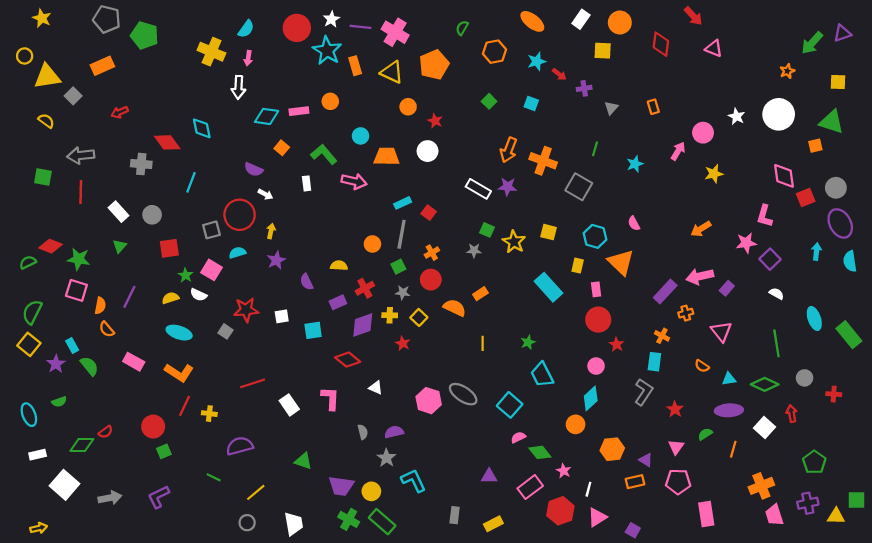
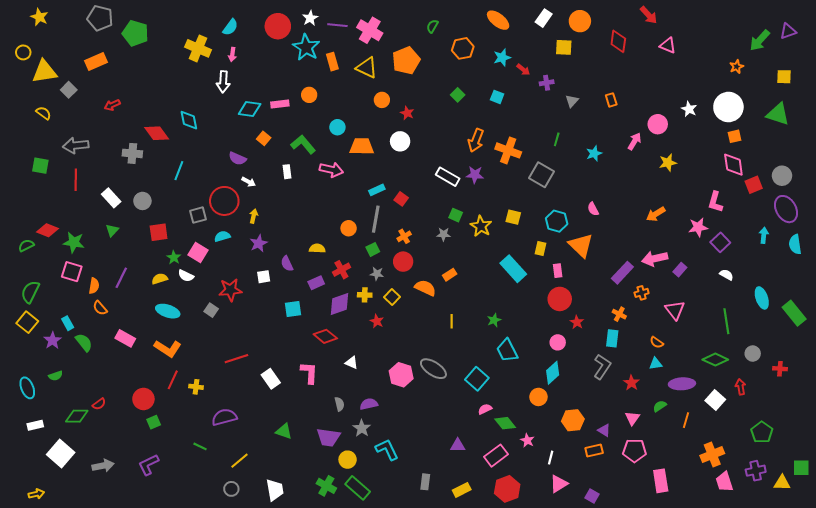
orange square: (815, 146) -> (734, 136), moved
white square: (282, 316) -> (264, 277), moved
cyan triangle: (729, 379) -> (656, 364), moved
purple trapezoid: (341, 486) -> (328, 437), moved
red hexagon: (560, 511) -> (507, 489), moved

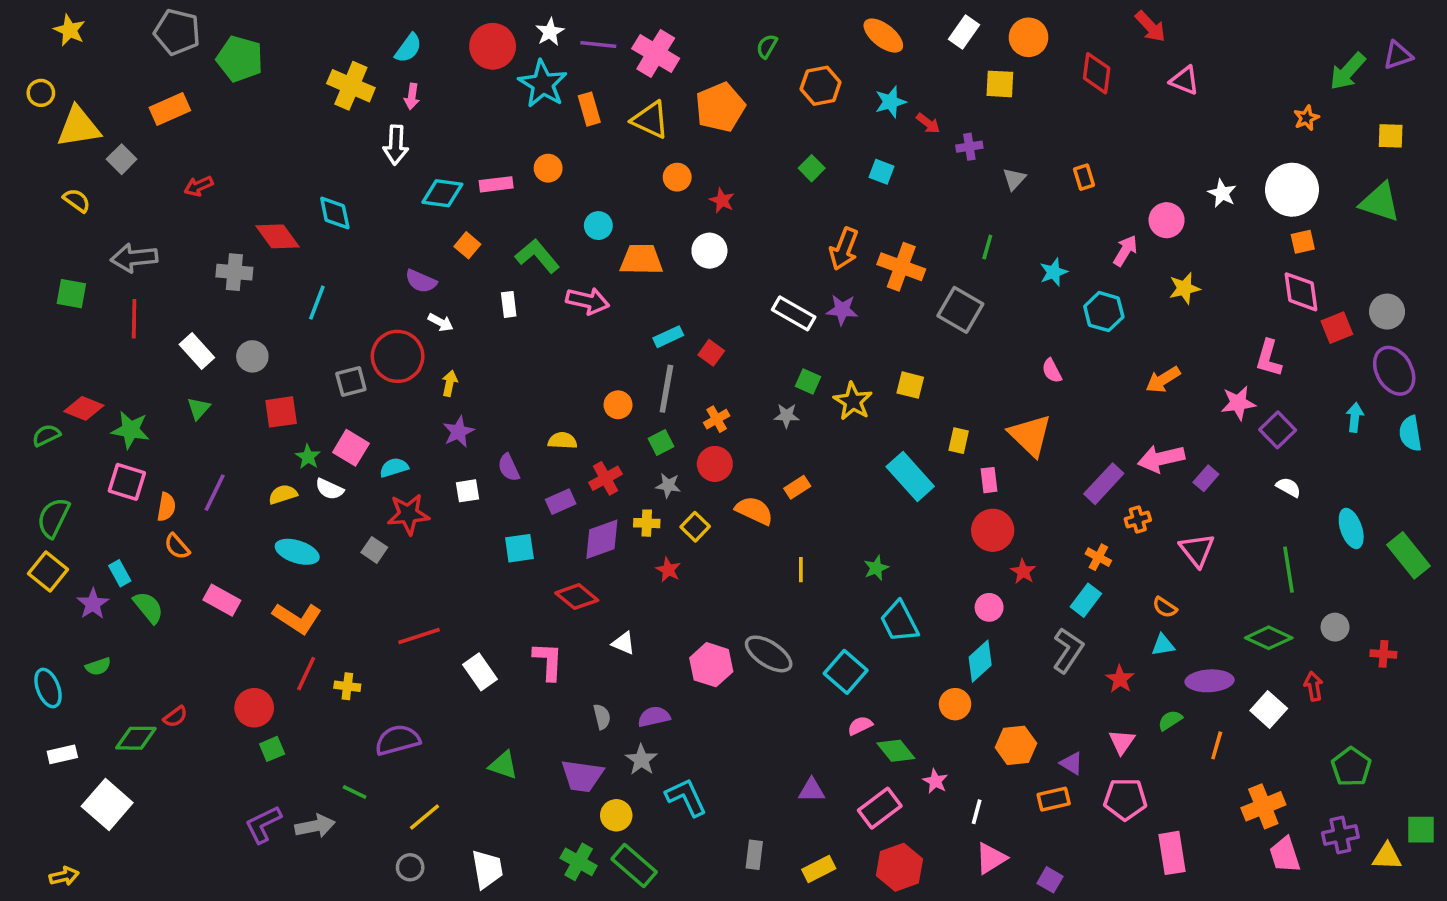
cyan hexagon: (557, 221) -> (1104, 312), moved
cyan semicircle: (222, 236) -> (394, 468), moved
cyan rectangle: (612, 338) -> (1086, 600), turned 30
gray arrow: (103, 466) -> (315, 826), moved

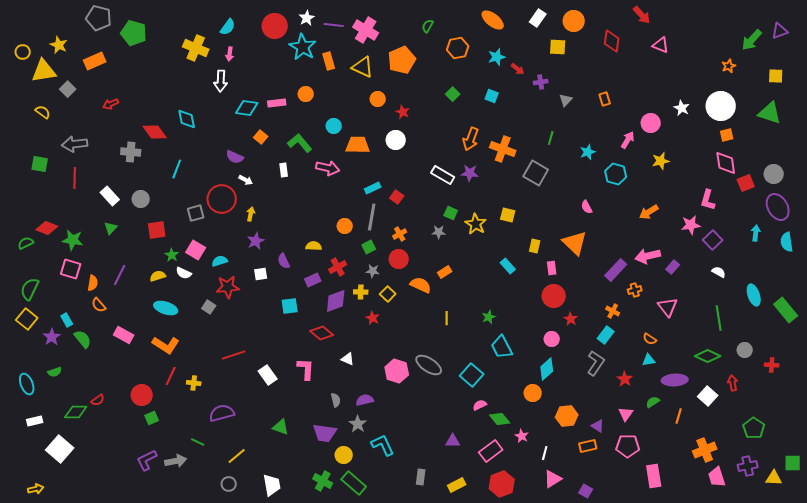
yellow star: (70, 30) -> (59, 45), moved
cyan rectangle: (910, 476) -> (508, 266), size x0.6

